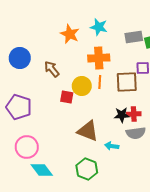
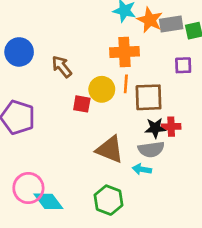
orange star: (70, 34) -> (150, 20), moved
brown square: (127, 82) -> (148, 97), moved
gray semicircle: (136, 133) -> (151, 149), moved
pink circle: (27, 147) -> (28, 188), moved

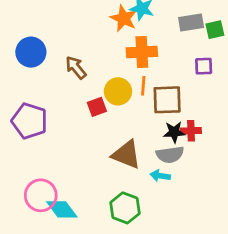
orange star: (150, 20) -> (124, 18), moved
red square: (82, 104) -> (97, 107), turned -30

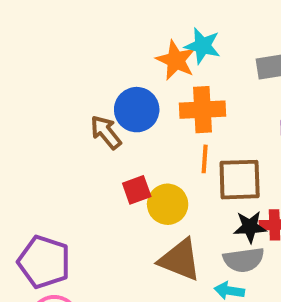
blue circle: (31, 52) -> (137, 110), moved
yellow circle: (118, 91) -> (168, 204), moved
purple pentagon: (29, 121) -> (44, 262), moved

